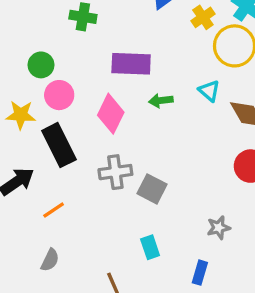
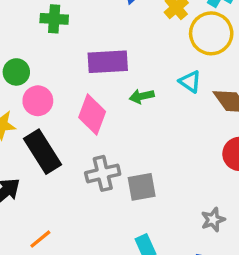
gray square: (152, 189) -> (142, 187), turned -32
orange line: (54, 210) -> (40, 239), moved

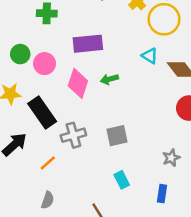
green arrow: (142, 96) -> (109, 79), moved
pink circle: (38, 101) -> (45, 64), moved
gray cross: (103, 173) -> (73, 135), moved
orange line: (40, 239) -> (48, 163), moved

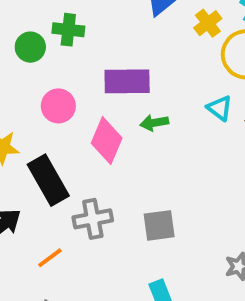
green circle: (20, 54) -> (30, 47), moved
green arrow: (109, 79) -> (154, 123), moved

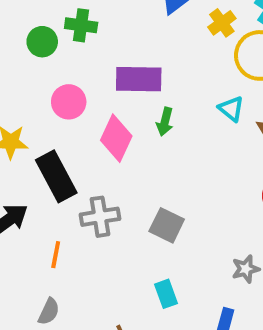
green arrow: (154, 123) -> (165, 122), turned -68
gray square: (159, 225) -> (167, 225), turned 32
orange line: (50, 258) -> (56, 255), turned -44

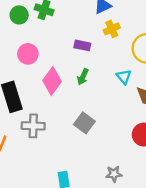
yellow cross: (222, 23) -> (112, 29), moved
purple rectangle: (139, 79) -> (82, 45), moved, size x0.6
gray square: (167, 225) -> (84, 123), moved

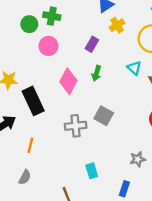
purple rectangle: (82, 45) -> (92, 44), turned -64
pink circle: (28, 54) -> (49, 46), moved
gray cross: (33, 126) -> (76, 126), moved

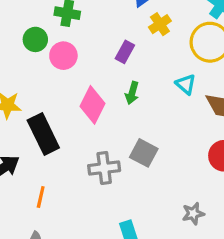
green circle: (29, 24) -> (35, 39), moved

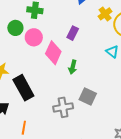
yellow cross: (160, 24) -> (105, 14), moved
green arrow: (132, 93) -> (73, 67), moved
pink diamond: (93, 105) -> (53, 53), moved

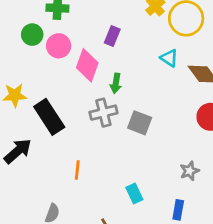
gray cross: (63, 107) -> (103, 113), moved
orange line: (24, 128) -> (77, 170), moved

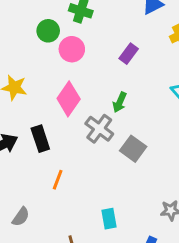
pink diamond: (87, 65) -> (69, 99), moved
gray cross: (103, 113) -> (99, 129), turned 36
black rectangle: (49, 117) -> (40, 139), moved, size x0.7

